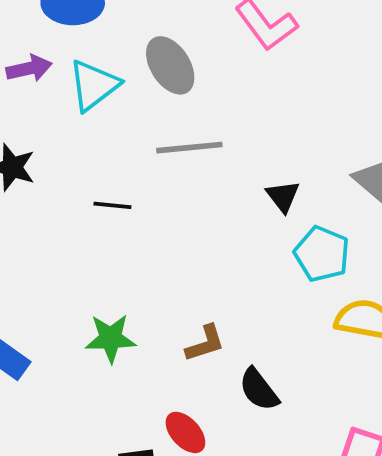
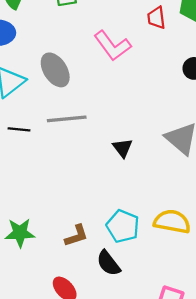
black line: (112, 205) -> (19, 129), moved
cyan pentagon: (322, 254) -> (123, 226), moved

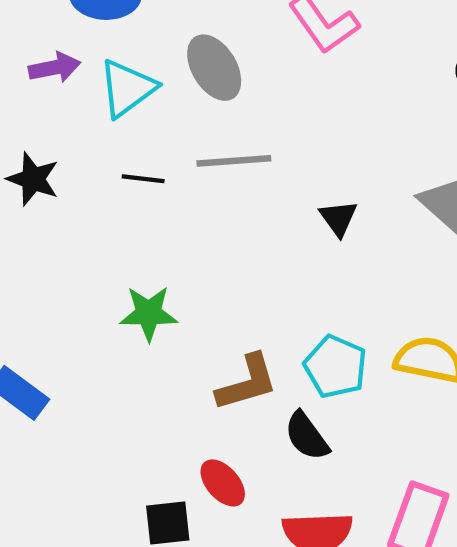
green star: (20, 233) -> (149, 313), moved
brown L-shape: (76, 236) -> (247, 383), size x1.4

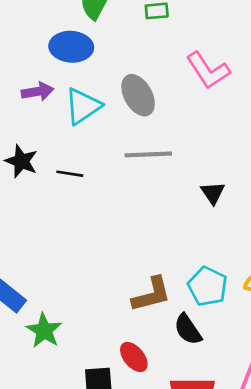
black line: (143, 179) -> (70, 174), moved
green star: (149, 313) -> (44, 331), moved, turned 30

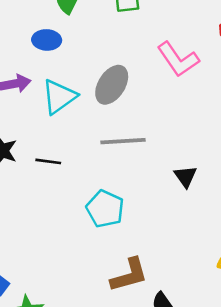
blue ellipse: (71, 47) -> (47, 40), size x0.7
gray ellipse: (138, 95) -> (112, 85), turned 63
cyan pentagon: (208, 286) -> (105, 209), moved

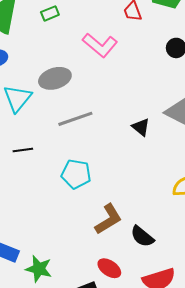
gray ellipse: (112, 85) -> (55, 78), turned 56
black triangle: (185, 176) -> (141, 127), moved

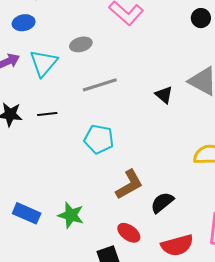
gray ellipse: (55, 78) -> (81, 44), size x0.7
black semicircle: (142, 236) -> (162, 202), turned 100
green star: (39, 269) -> (71, 215), moved

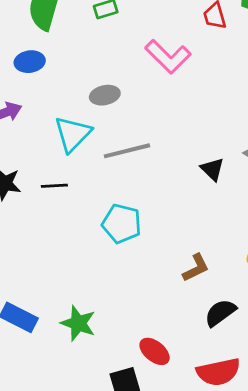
cyan triangle: (43, 63) -> (73, 134), moved
brown L-shape: (129, 185) -> (196, 268), moved, size x0.7
black semicircle: (162, 202) -> (220, 313), moved

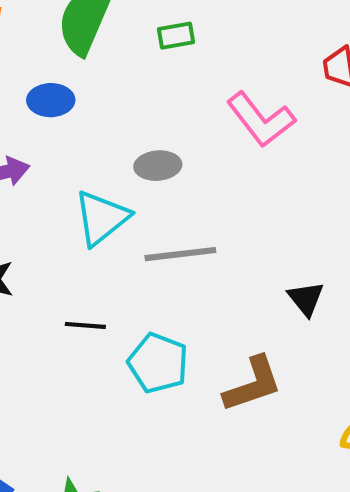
black line: (54, 186) -> (85, 325), moved
brown L-shape: (196, 268) -> (253, 384), moved, size x1.4

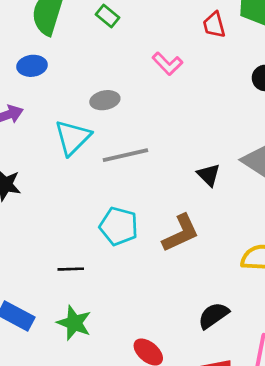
green rectangle: (176, 36) -> (108, 16), turned 55
pink L-shape: (261, 120) -> (167, 64), size x0.7
black line: (85, 325) -> (71, 269), moved

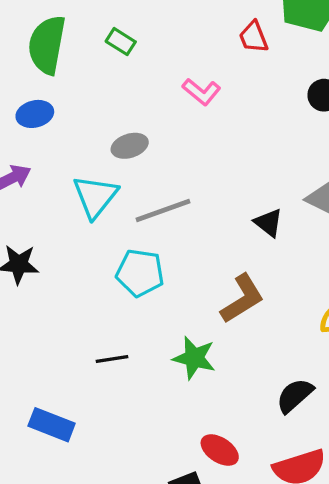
cyan pentagon: (119, 226) -> (140, 273), moved
green star: (74, 323) -> (194, 358), moved

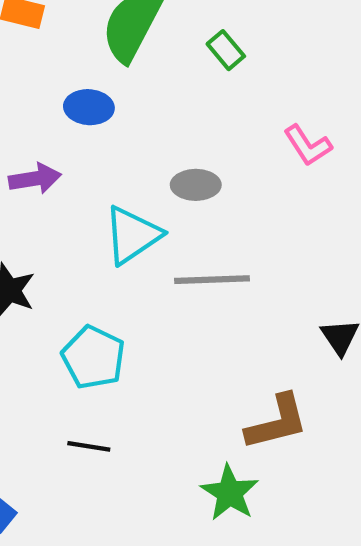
cyan pentagon: (140, 273) -> (93, 357), moved
green star: (194, 358) -> (230, 493), moved

